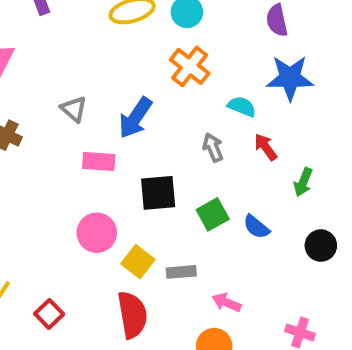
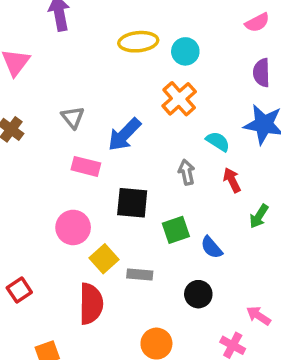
black circle: (321, 246) -> (198, 294), moved
pink arrow: (227, 302) -> (258, 316), moved

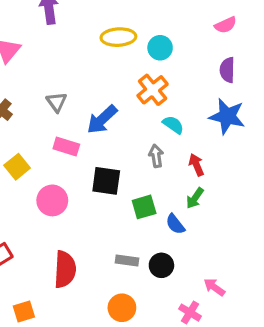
cyan semicircle: (218, 141) -> (173, 125), moved
green arrow: (259, 216) -> (195, 198), moved
yellow square: (104, 259) -> (17, 167), moved
gray rectangle: (140, 275) -> (127, 260), moved

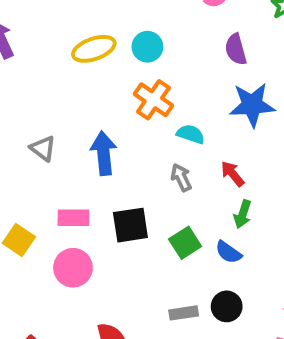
blue arrow: (102, 120) -> (104, 153), turned 144
pink rectangle: (66, 146) -> (73, 218), moved

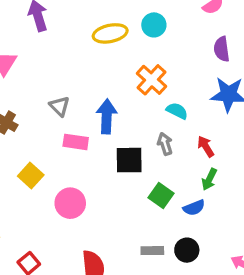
cyan circle: (147, 47) -> (154, 25), moved
pink rectangle: (73, 218) -> (76, 142), moved
black square: (130, 225) -> (129, 160), moved
green square: (185, 243) -> (161, 196), turned -30
blue semicircle: (228, 252) -> (194, 208), turned -65

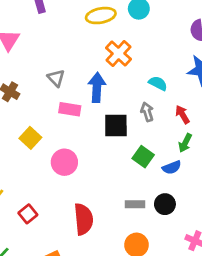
orange cross: (152, 80) -> (119, 54), moved

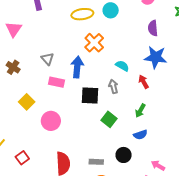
red arrow: (182, 114) -> (144, 82), moved
blue semicircle: (172, 167) -> (140, 135), moved
gray rectangle: (135, 204) -> (96, 162), moved

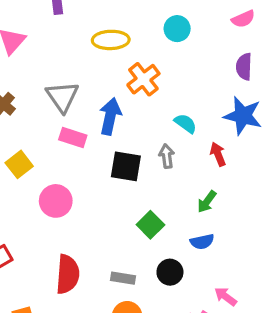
yellow ellipse: (82, 14) -> (111, 40), moved
gray triangle: (47, 59) -> (62, 97), size x1.5
green square: (109, 119) -> (150, 225), moved

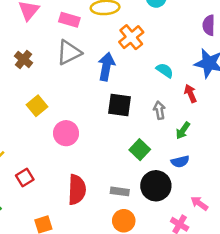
gray triangle: (62, 97) -> (69, 52), turned 40
pink rectangle: (73, 137) -> (69, 20), moved
gray arrow: (167, 156) -> (159, 110), moved
black circle: (170, 272) -> (156, 186), size x1.5

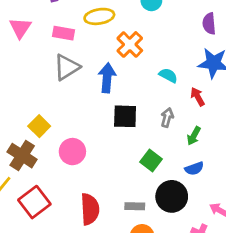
brown cross: (23, 59) -> (22, 156), moved, size x1.5
gray arrow: (159, 110) -> (167, 118), turned 30
red square: (25, 177) -> (34, 202), size x1.6

